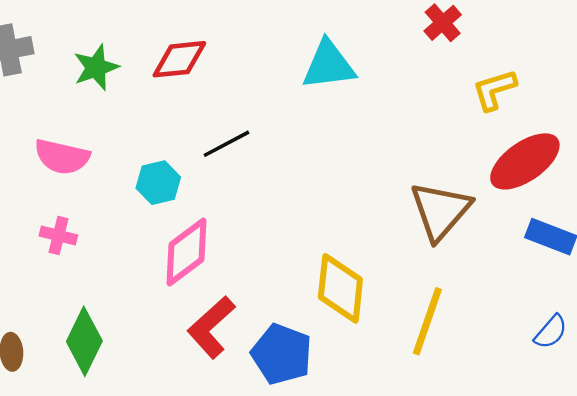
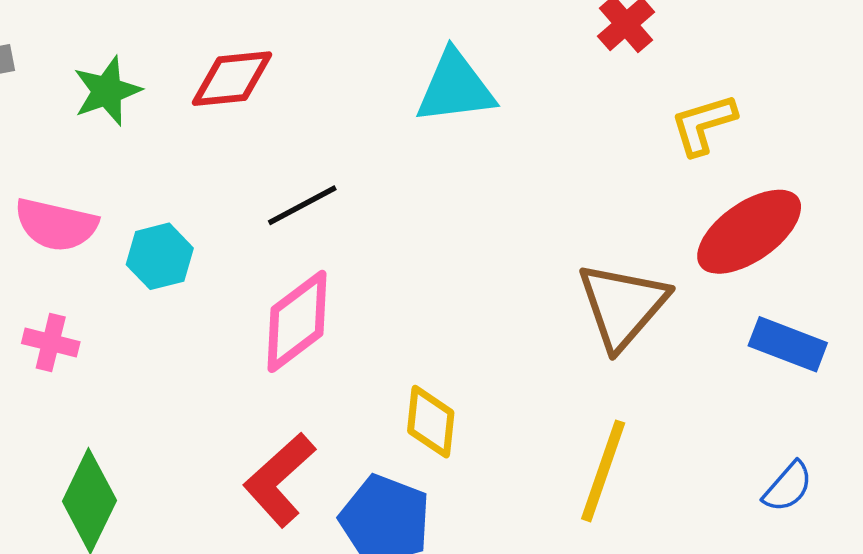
cyan hexagon: (158, 183) -> (160, 256), moved
pink diamond: (186, 252) -> (297, 321), moved
yellow diamond: (340, 288) -> (431, 422), moved, size x0.7

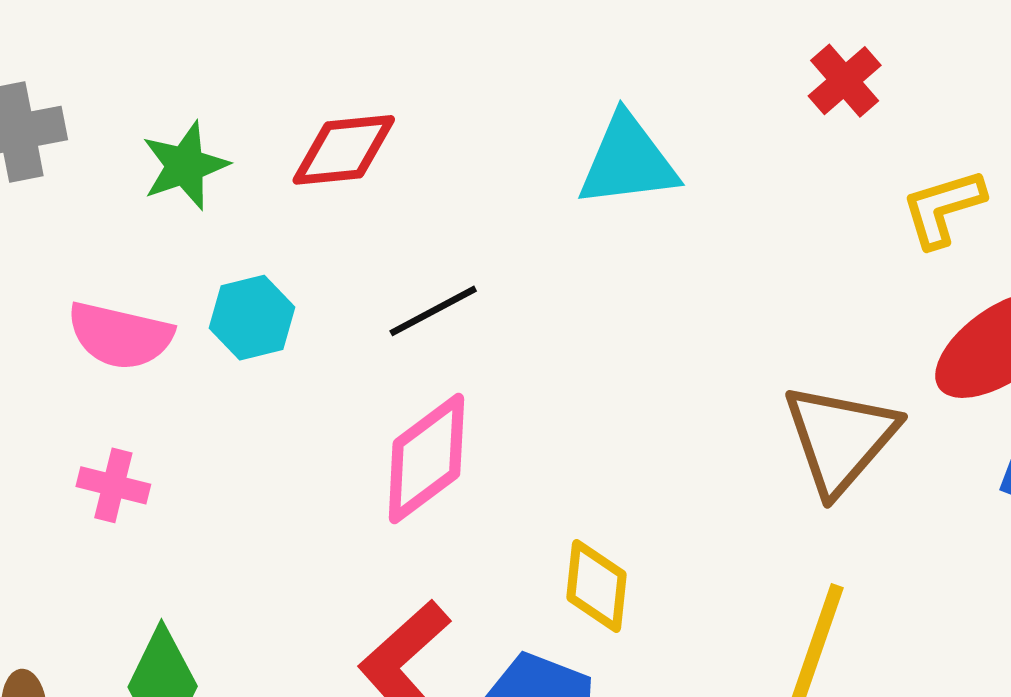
cyan hexagon: (160, 256) -> (252, 318), moved

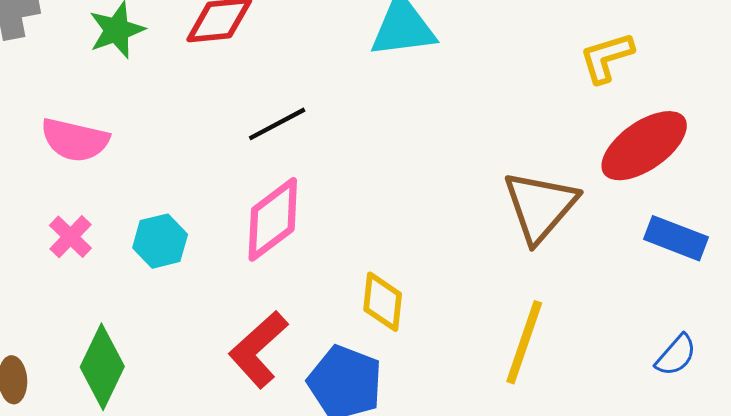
cyan hexagon: (252, 318) -> (160, 241), moved
pink cross: (113, 485) -> (70, 237), turned 30

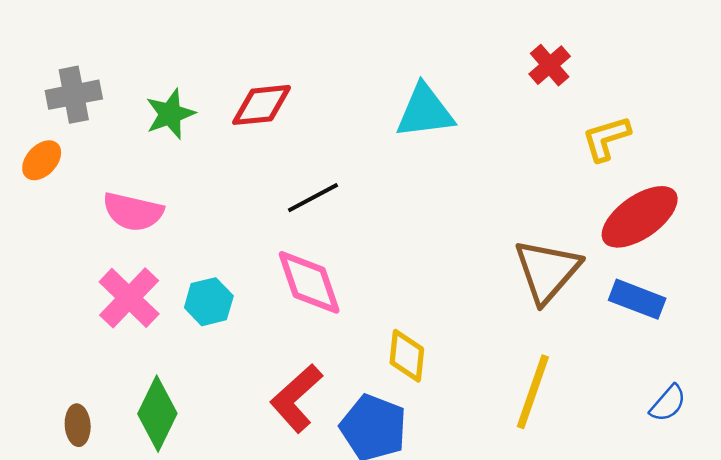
pink diamond: (273, 219) -> (309, 282), turned -72
pink cross: (70, 237) -> (129, 298), size x1.6
blue rectangle: (676, 238) -> (637, 299), moved

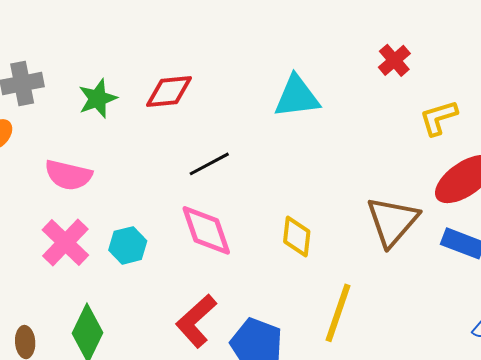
yellow diamond: (407, 356) -> (297, 236), moved
yellow line: (533, 392) -> (338, 313), moved

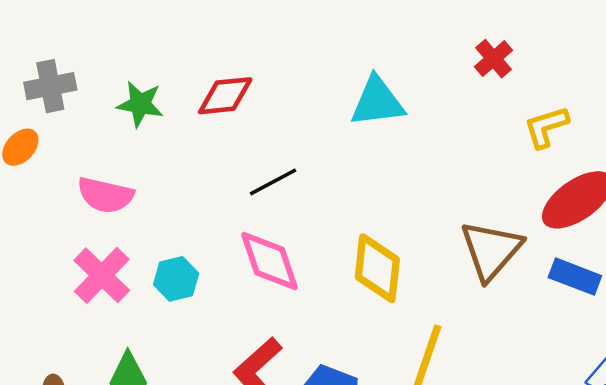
green star: (98, 99) -> (140, 104), turned 30
yellow diamond: (297, 236) -> (377, 268), size x1.4

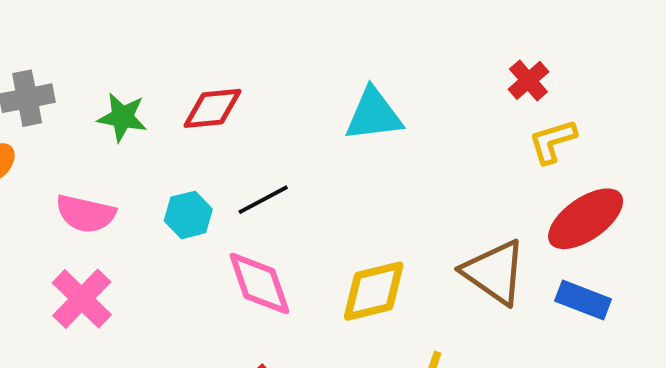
red cross: (493, 59) -> (528, 80), moved
brown triangle: (491, 250) -> (494, 272), turned -36
yellow diamond: (377, 268) -> (374, 291), turned 70
cyan hexagon: (176, 279) -> (188, 215), moved

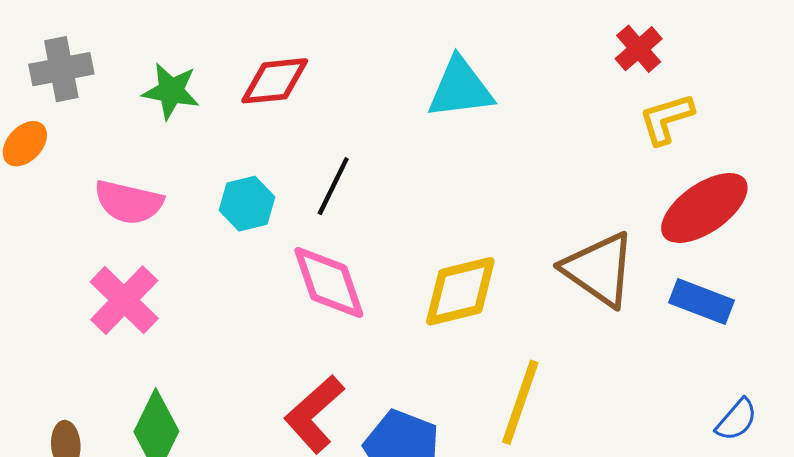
black line: (263, 200) -> (333, 186), turned -36

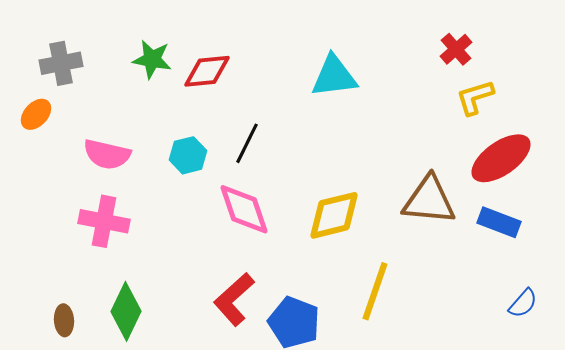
green star: (171, 91) -> (152, 59), moved
brown triangle: (599, 269) -> (429, 200), turned -30
pink cross: (124, 300) -> (104, 221), turned -33

